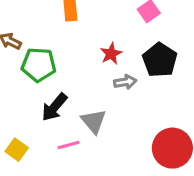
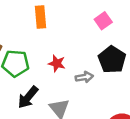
red star: (111, 54) -> (57, 63), moved, turned -30

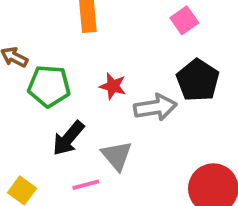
gray arrow: (84, 77) -> (155, 107), size x1.5

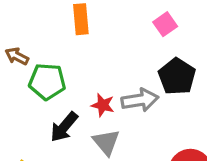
red star: (113, 86) -> (103, 105), moved

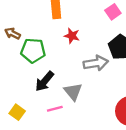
red star: (103, 105) -> (72, 36), moved

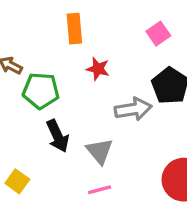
black arrow: (44, 81) -> (58, 136), turned -65
pink line: (55, 109) -> (100, 190), moved

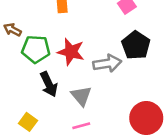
red star: (98, 69) -> (71, 52), moved, size x1.5
yellow square: (17, 181) -> (28, 122), moved

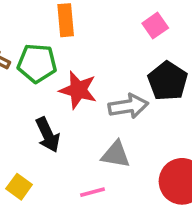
green pentagon: (36, 49) -> (37, 63), moved
gray triangle: (81, 96) -> (116, 154), moved, turned -40

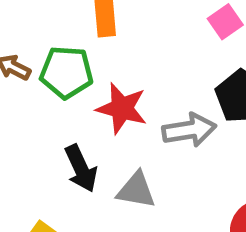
gray triangle: (116, 154) -> (136, 190), moved

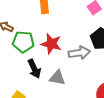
green pentagon: (66, 72) -> (23, 42), moved

